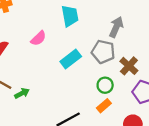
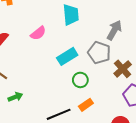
green circle: (105, 85) -> (80, 80), moved
green arrow: (22, 93) -> (15, 97), moved
orange rectangle: (104, 106) -> (86, 105), moved

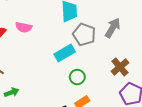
pink semicircle: (38, 33) -> (24, 27), moved, turned 49
gray pentagon: (99, 53) -> (84, 34), moved

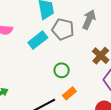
cyan rectangle: (65, 53) -> (38, 40), moved

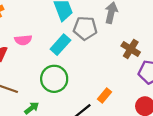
green circle: (62, 70) -> (54, 79), moved, size x1.6

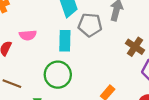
cyan rectangle: (60, 45) -> (65, 41), turned -42

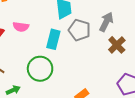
brown cross: (135, 47) -> (117, 45), moved

